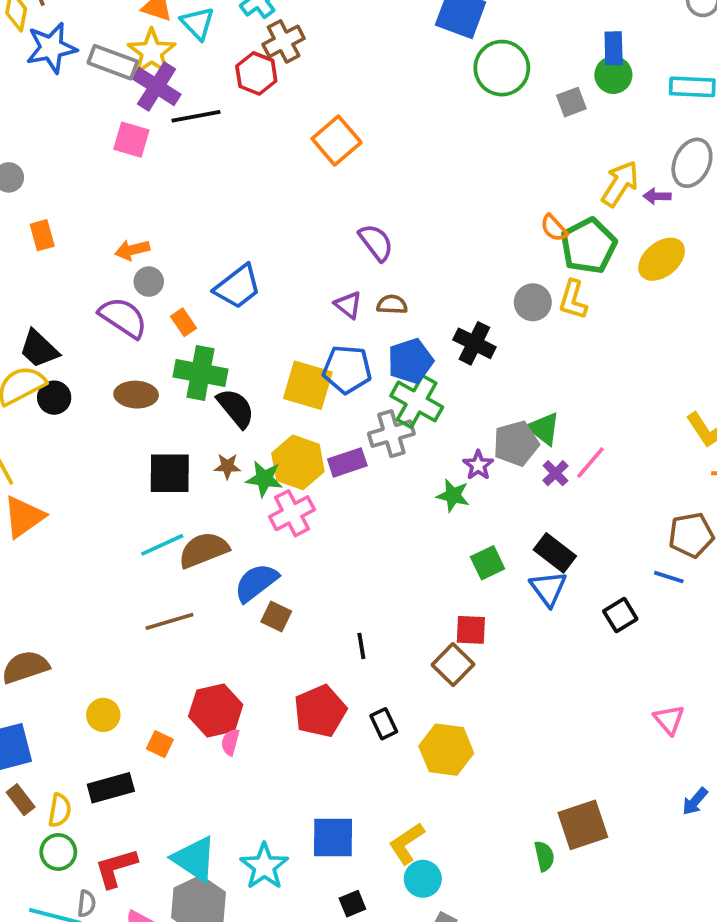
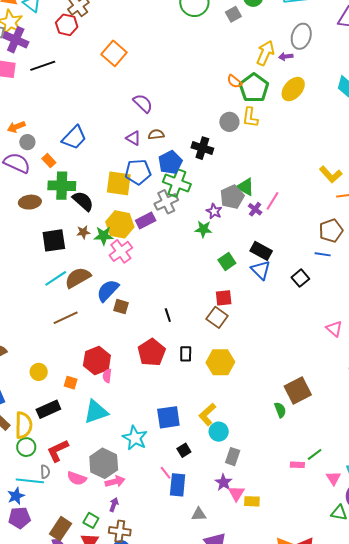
black line: (196, 116) -> (43, 66), moved
black rectangle: (384, 724) -> (186, 354), turned 35
yellow semicircle: (60, 810) -> (24, 425), size x1.5
cyan triangle: (195, 859) -> (96, 412), moved, turned -44

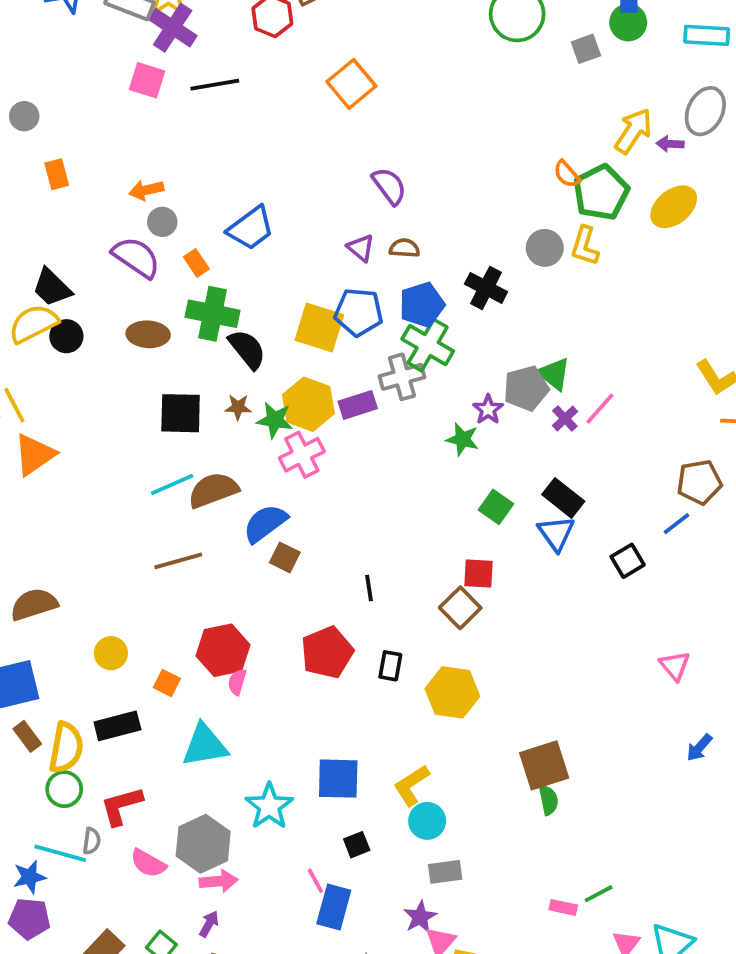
blue line: (323, 254) -> (677, 524), turned -56
green square: (227, 261) -> (496, 507), turned -30
brown square: (298, 391) -> (544, 765), moved
gray rectangle: (233, 457) -> (445, 872), turned 54

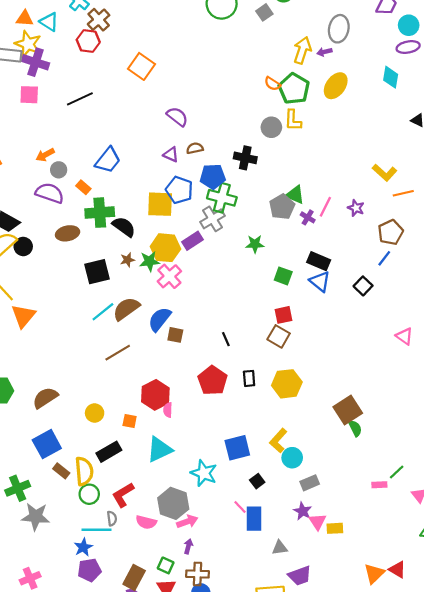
black line: (215, 85) -> (80, 99), moved
blue pentagon: (422, 305) -> (213, 177), turned 30
blue pentagon: (359, 312) -> (179, 190), turned 30
purple star: (488, 409) -> (356, 208), moved

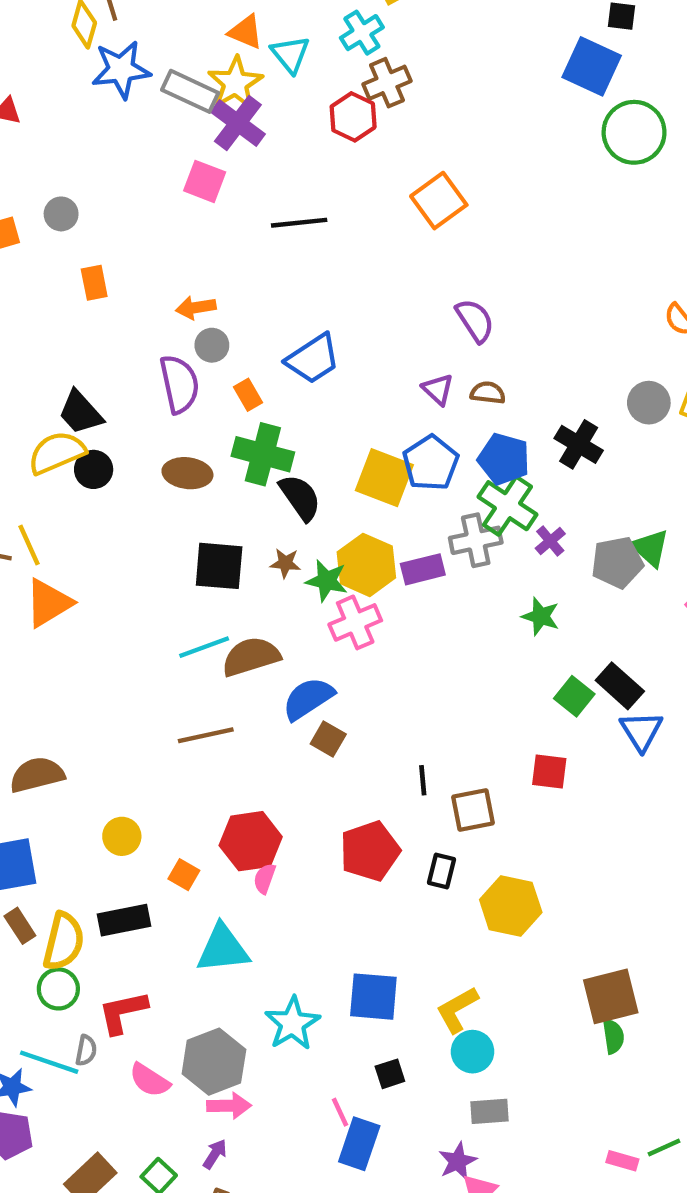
purple semicircle: (50, 193) -> (179, 384), turned 40
purple cross: (308, 217) -> (550, 541), moved
black rectangle: (319, 261) -> (620, 686), moved
brown square: (279, 336) -> (473, 810), moved, turned 30

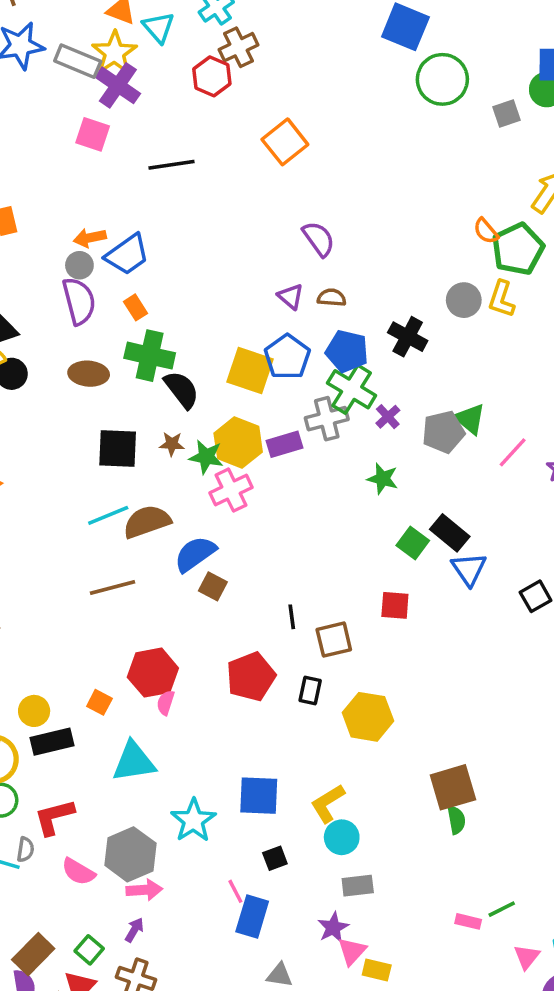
gray circle: (212, 345) -> (79, 265), moved
blue trapezoid: (313, 359) -> (127, 255), moved
yellow circle: (122, 836) -> (34, 711), moved

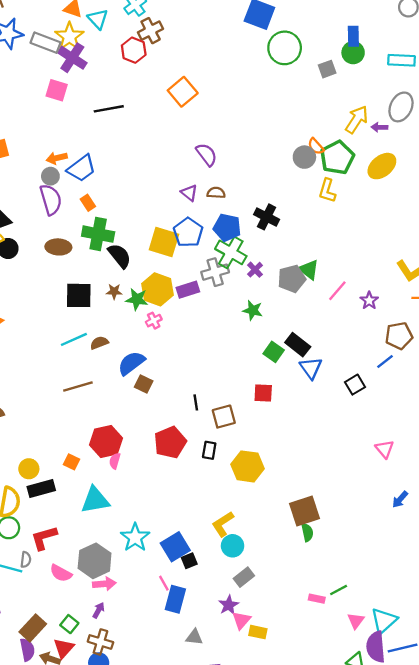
gray circle: (464, 300) -> (304, 157), moved
pink cross: (231, 490) -> (154, 321), size x0.6
brown semicircle: (147, 522) -> (99, 343), size x0.6
blue square: (259, 796) -> (175, 547), moved, turned -32
gray rectangle: (358, 886) -> (244, 577), turned -30

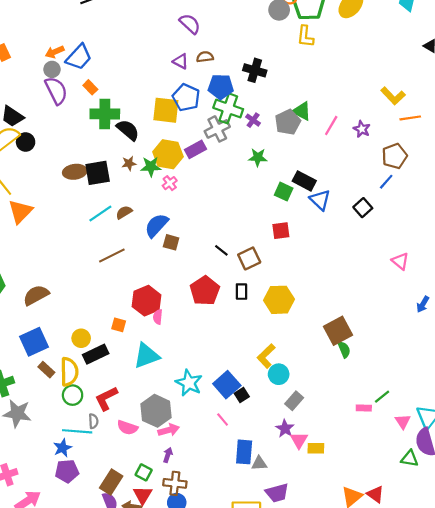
brown ellipse: (58, 247) -> (75, 172), moved
black line: (196, 402) -> (221, 250), turned -32
blue rectangle: (175, 599) -> (244, 452), moved

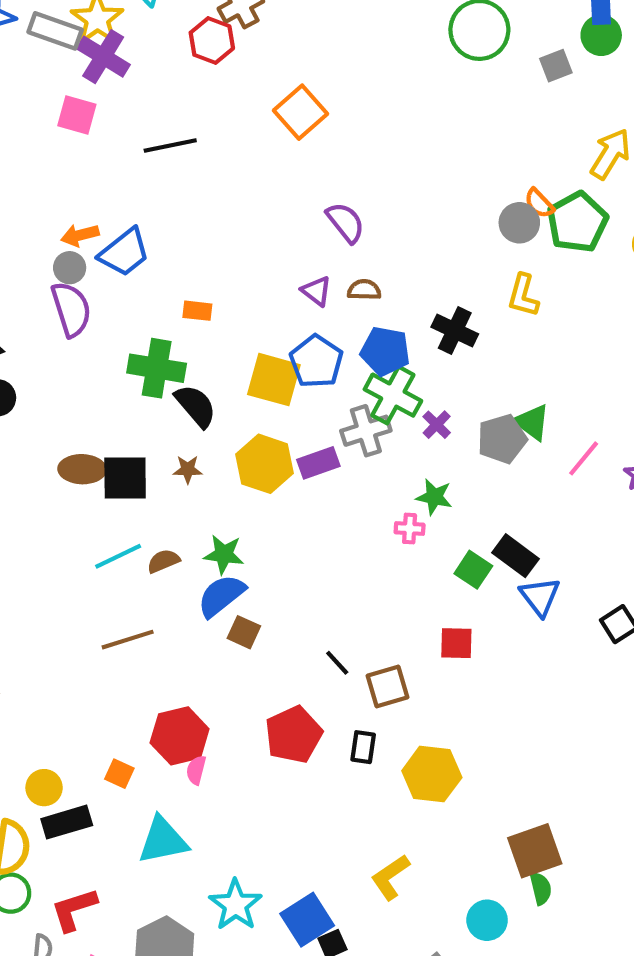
yellow L-shape: (305, 36) -> (523, 295), moved
orange rectangle: (90, 87) -> (197, 311), moved, turned -48
green star: (151, 167) -> (224, 554), moved
pink cross: (170, 183) -> (410, 529), moved, turned 32
cyan circle: (279, 374) -> (487, 920), moved

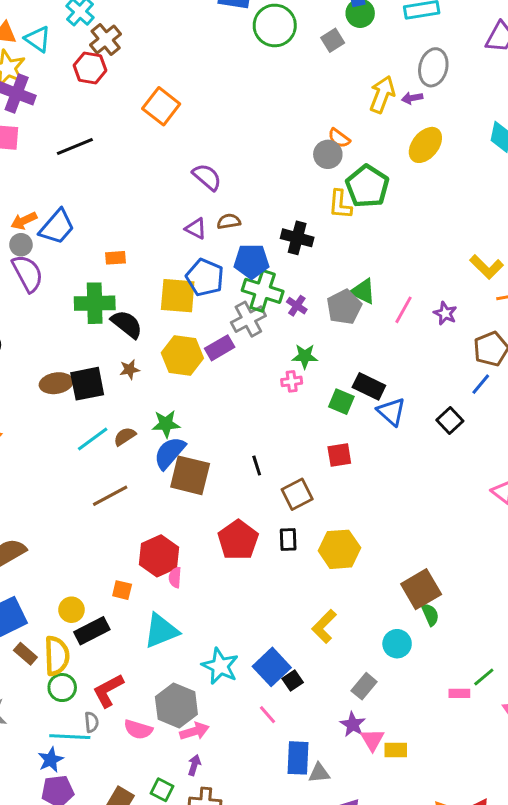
green pentagon: (577, 222) -> (367, 186), moved
brown square: (244, 632) -> (190, 475), size x1.8
black line: (337, 663) -> (257, 465), moved, turned 36

